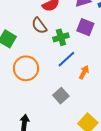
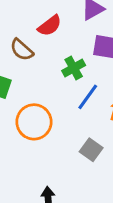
brown semicircle: (39, 26) -> (22, 50), moved

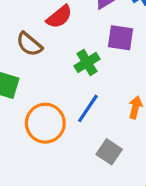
blue line: (88, 97) -> (88, 108), moved

